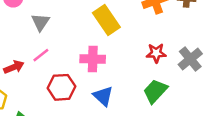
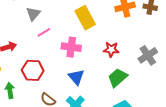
red star: (156, 53) -> (111, 49), moved
pink line: (41, 55) -> (44, 32), moved
red hexagon: (62, 87) -> (33, 70), moved

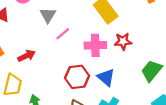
red star: (111, 49) -> (123, 41), moved
red hexagon: (33, 70) -> (77, 77), moved

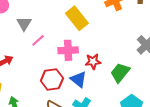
red star: (123, 41) -> (93, 61), moved

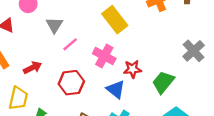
pink cross: (68, 50) -> (104, 56), turned 30
red hexagon: (52, 80) -> (71, 83), moved

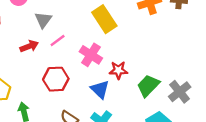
gray cross: (194, 51) -> (180, 92), moved
red arrow: (32, 68) -> (29, 46), moved

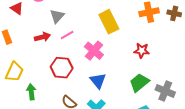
red star: (118, 70) -> (142, 51), moved
gray cross: (180, 92) -> (165, 91), turned -36

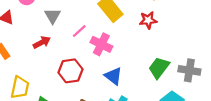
pink line: (67, 35) -> (79, 31), moved
red star: (142, 51) -> (148, 20), moved

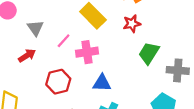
pink cross: (101, 44) -> (87, 52), turned -30
green trapezoid: (159, 68) -> (149, 53), moved
blue triangle: (113, 76) -> (102, 83), turned -30

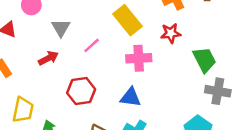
pink cross: (87, 52) -> (139, 58), moved
green trapezoid: (149, 53) -> (204, 60), moved, turned 115

